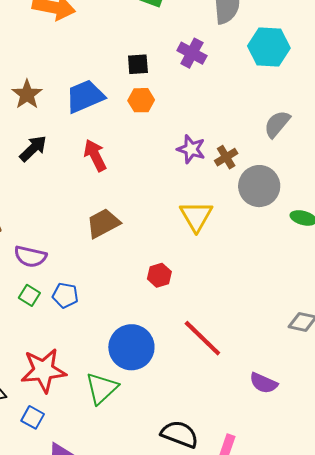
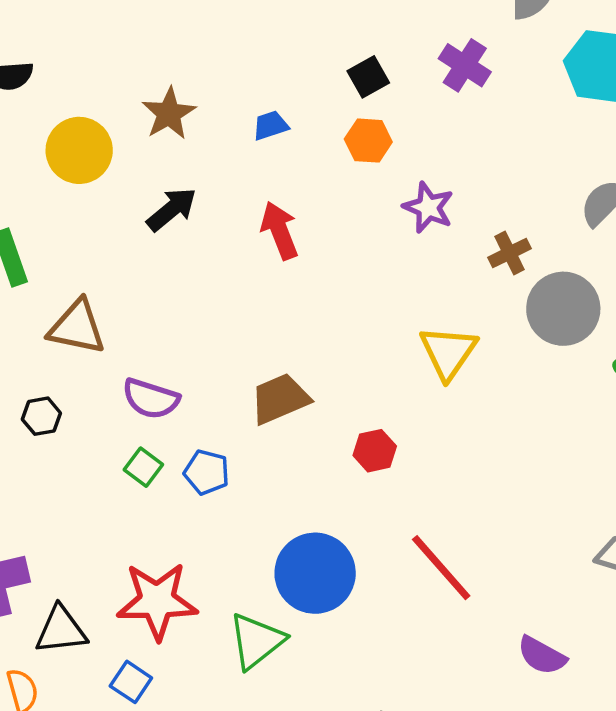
black square: (138, 64) -> (368, 77), turned -30
blue trapezoid: (85, 96) -> (271, 125), size x0.5
purple star: (191, 149) -> (428, 207), moved
brown trapezoid: (103, 223) -> (280, 399), moved

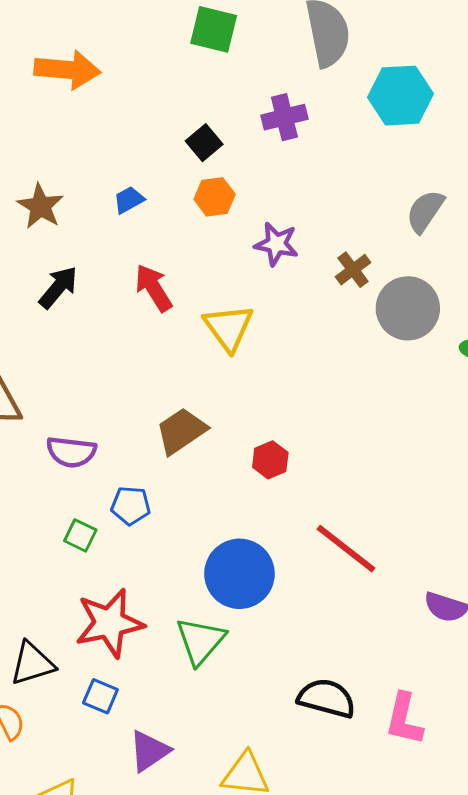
purple cross: (465, 65) -> (284, 117), turned -36
yellow triangle: (448, 352) -> (229, 328), moved
green square: (143, 467) -> (80, 535), moved

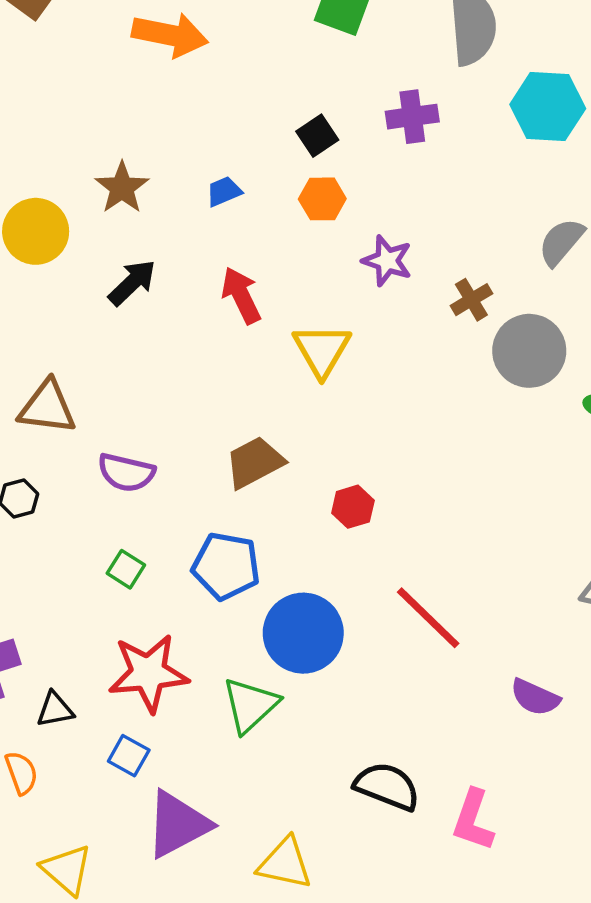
blue pentagon: (131, 505) -> (226, 566), moved, size x1.5
black triangle: (32, 664) -> (55, 710), size x0.7
purple triangle: (149, 751) -> (178, 824), size x1.4

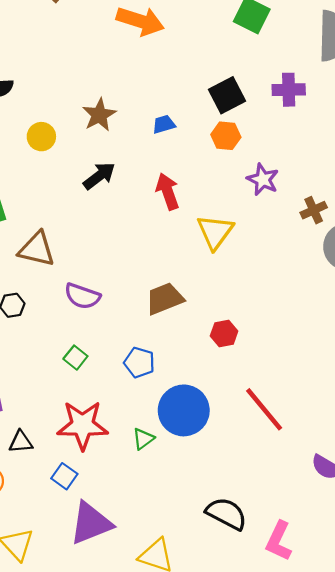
black square: (317, 136) -> (227, 95), size x1.4
yellow circle: (36, 231) -> (41, 137), size x0.7
blue pentagon: (226, 566) -> (139, 362), size x0.7
green triangle: (250, 705) -> (143, 439), moved, size x0.6

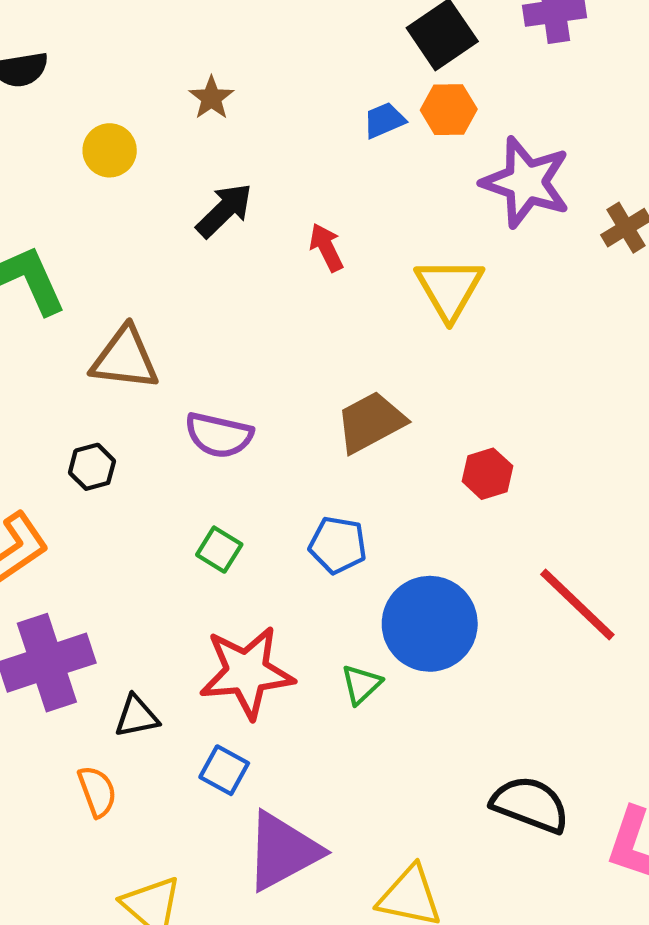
brown star: (99, 115) -> (211, 98), size x0.7
blue trapezoid: (164, 124) -> (384, 120), moved
purple star: (263, 180) -> (526, 182), size x1.5
red arrow: (168, 191) -> (326, 247), moved, size x0.7

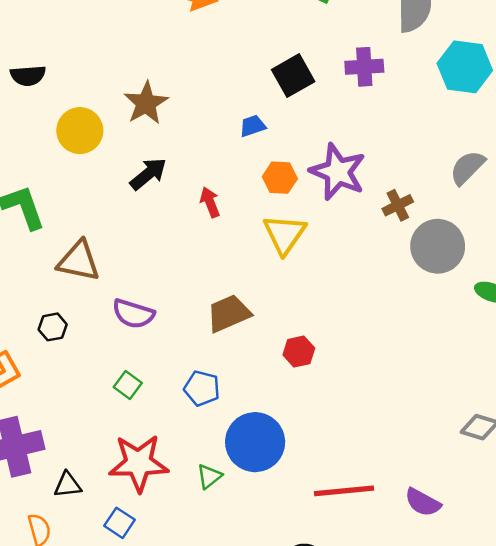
brown star: (211, 98) -> (146, 103), size x1.6
orange hexagon: (449, 110) -> (280, 178), moved
yellow circle: (110, 150) -> (80, 131), size x1.4
red line: (577, 605) -> (344, 491), moved, turned -54

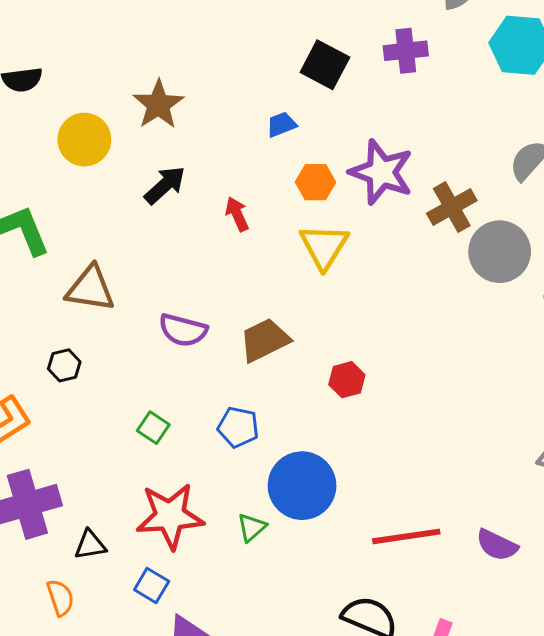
black square: (293, 76) -> (325, 65), turned -30
brown cross: (398, 205) -> (452, 207), size x1.4
purple semicircle: (133, 314) -> (183, 330), moved

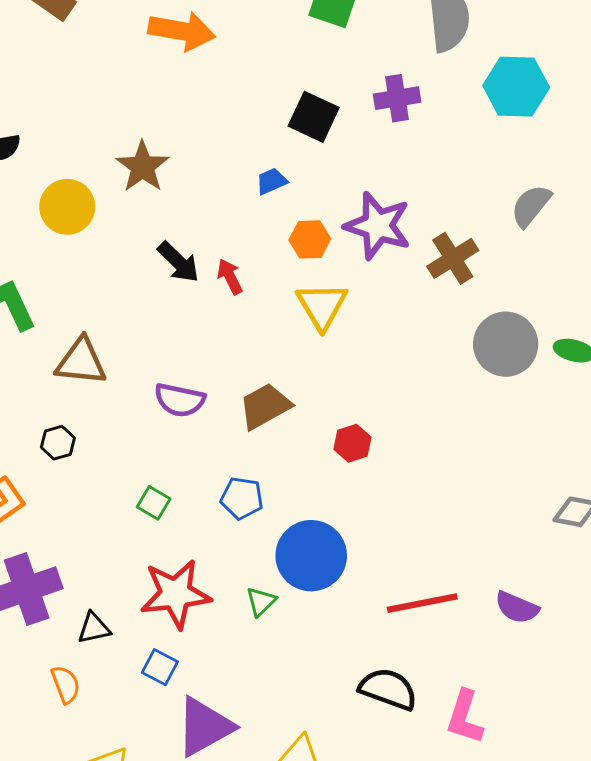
black arrow: (165, 185) -> (178, 262), moved, turned 90
gray circle: (500, 252) -> (506, 344), moved

